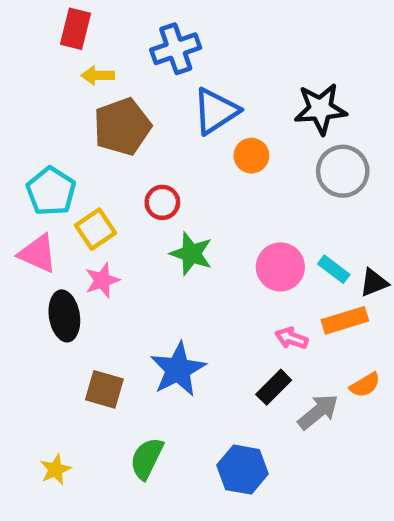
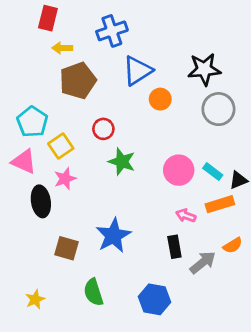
black rectangle: (274, 387) -> (174, 247), turned -55
green semicircle: (147, 458) -> (93, 292), turned -44

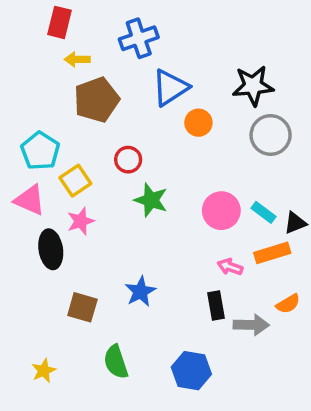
blue star: (113, 235) -> (140, 291), size x0.7
gray arrow: (203, 262) -> (251, 325), turned 40

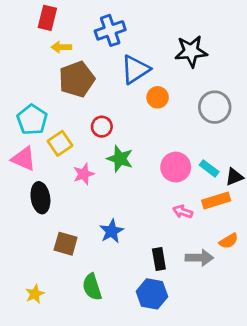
black star: (253, 86) -> (191, 51), moved
pink star: (81, 221) -> (84, 174), moved
black rectangle: (216, 306) -> (159, 259), moved

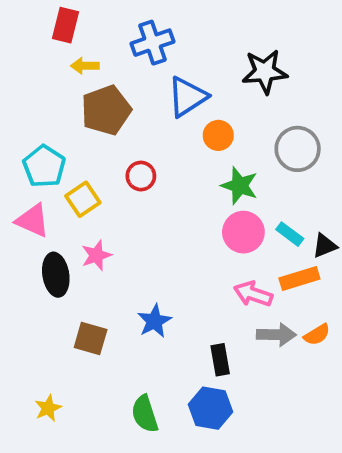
green star: (120, 159) -> (240, 186), moved
pink star: (84, 174) -> (96, 255), moved
pink arrow: (183, 212) -> (253, 294), size x1.4
gray arrow: (199, 258) -> (276, 335), moved
green semicircle: (92, 287) -> (145, 414), moved

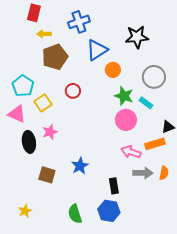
cyan rectangle: (290, 234) -> (146, 103), moved
orange semicircle: (317, 335) -> (164, 173), turned -48

